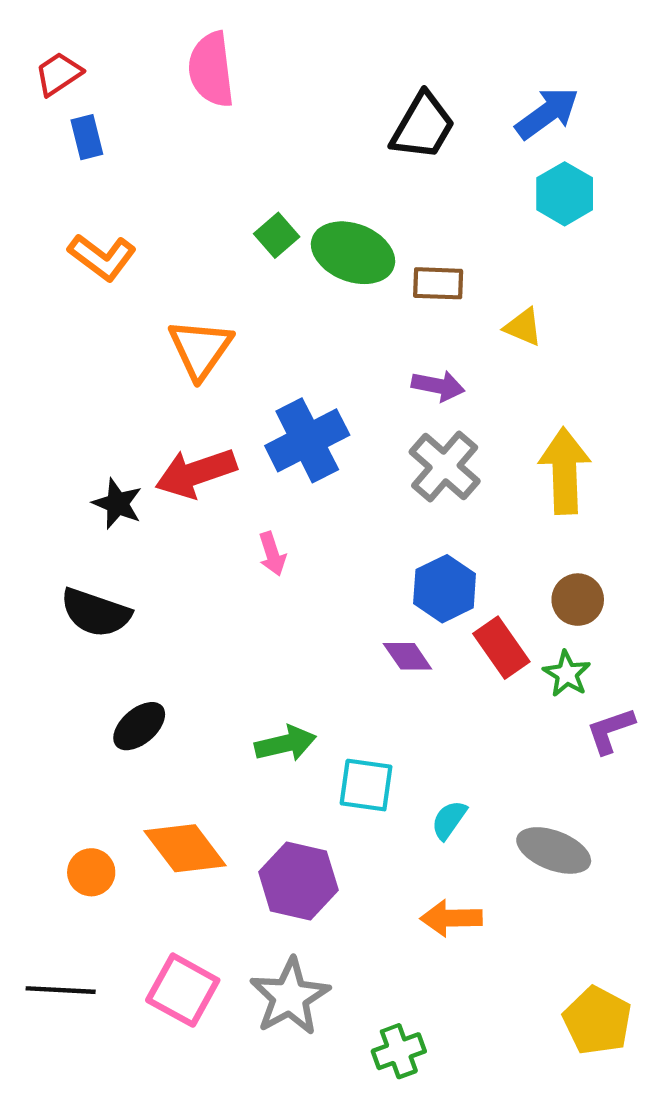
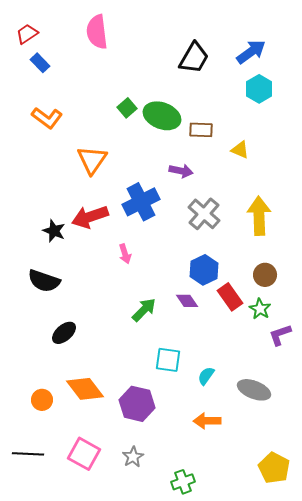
blue rectangle: (87, 137) -> (40, 63), turned -30
purple arrow: (438, 386) -> (181, 171), moved
green arrow: (285, 744) -> (144, 310), moved, turned -32
gray star: (290, 997) -> (133, 457), size x0.6

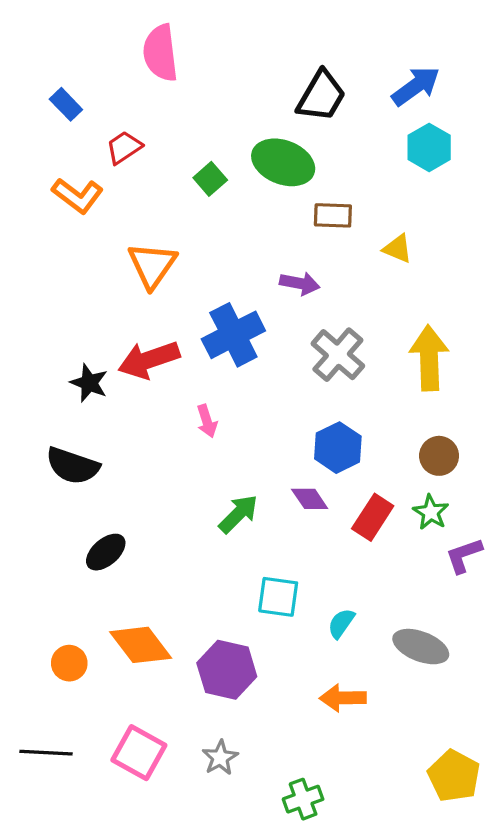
red trapezoid: (27, 34) -> (124, 147), moved
green ellipse: (162, 116) -> (283, 162), moved
red rectangle: (230, 297) -> (373, 517), moved, turned 68

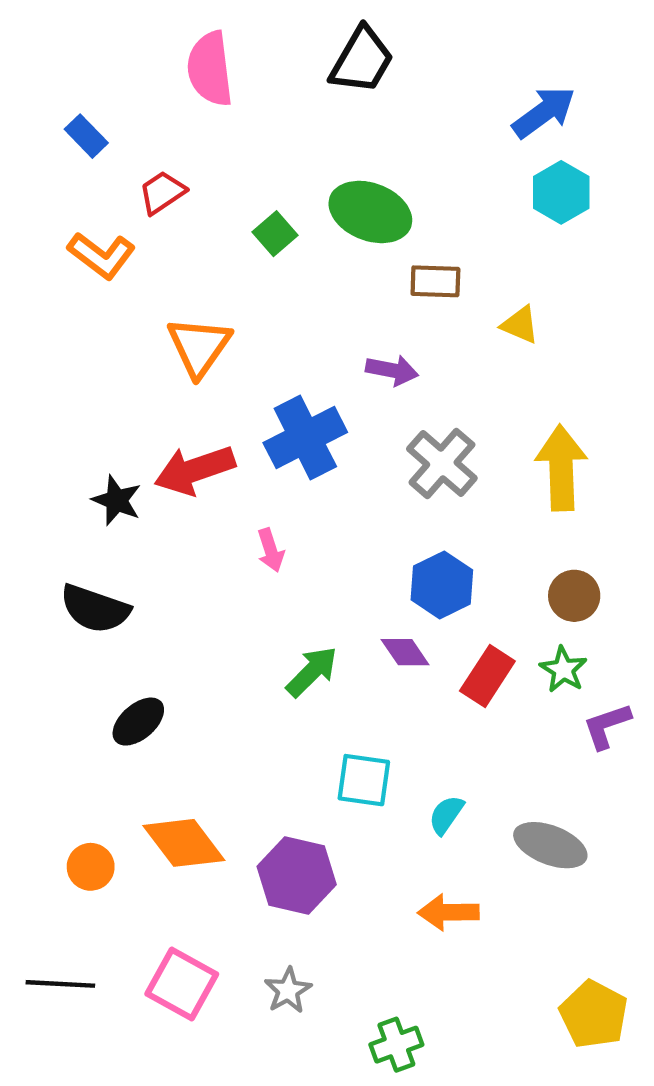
black trapezoid: (321, 96) -> (362, 60), moved

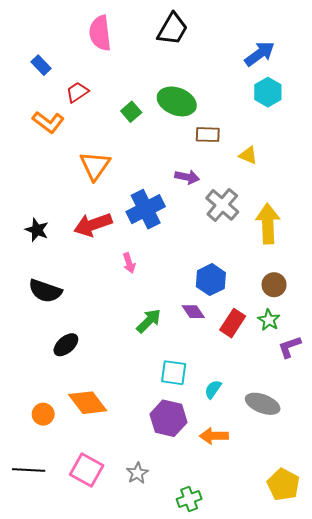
gray cross: (442, 464) -> (222, 205), moved
black star: (117, 500) -> (37, 230), moved
purple hexagon: (297, 876) -> (168, 418), moved

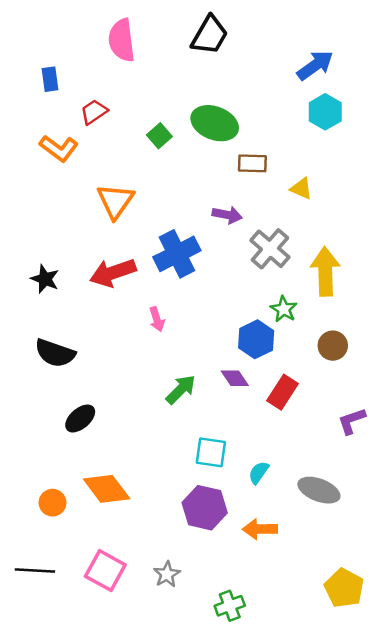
blue rectangle: (41, 65) -> (50, 79), turned 36
green star: (269, 320) -> (284, 309), moved

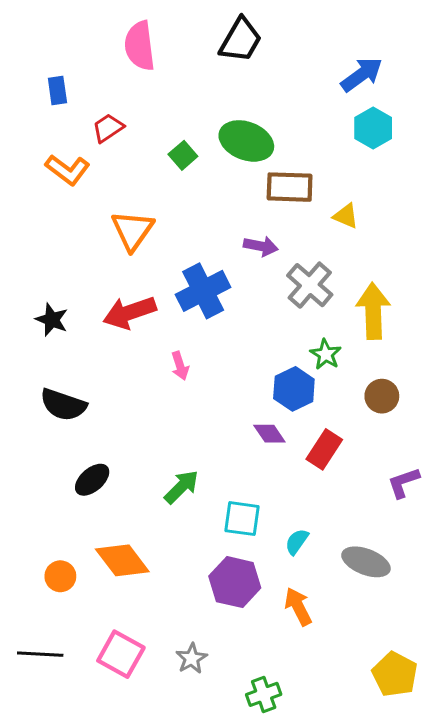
brown rectangle: (252, 163) -> (290, 187), size x1.4
green arrow: (181, 390) -> (181, 487), moved
orange arrow: (260, 529) -> (298, 607), turned 64

